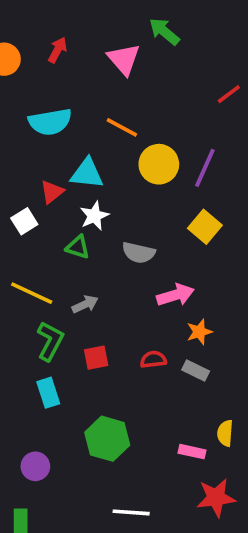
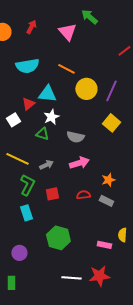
pink arrow: (175, 295) -> (79, 163), moved
red star: (216, 498) -> (99, 276), moved

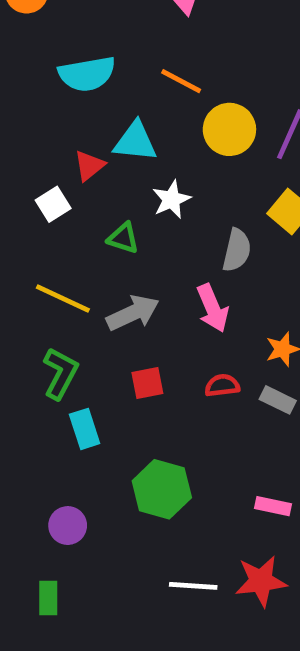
white star: (51, 117) -> (171, 199), moved
gray semicircle: (75, 137) -> (237, 250), moved, turned -90
pink arrow: (79, 163) -> (213, 308), turned 84
gray arrow: (46, 165) -> (133, 313), size x1.5
green L-shape: (27, 185) -> (60, 373), moved

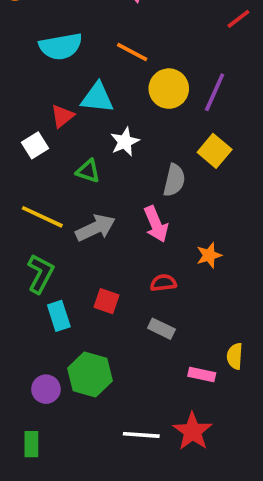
red square: (147, 383) -> (106, 301), moved, turned 30
gray rectangle: (278, 400) -> (161, 329), moved
green hexagon: (162, 489) -> (90, 374), moved
red star: (261, 581) -> (193, 431), turned -30

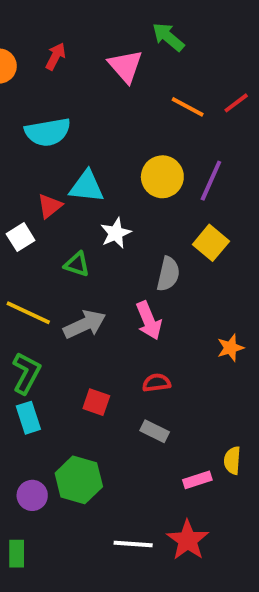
orange line: (132, 52) -> (188, 107), moved
orange star: (209, 255) -> (230, 348), moved
cyan rectangle: (59, 316) -> (28, 418), moved
pink rectangle: (202, 374) -> (197, 480), turned -30

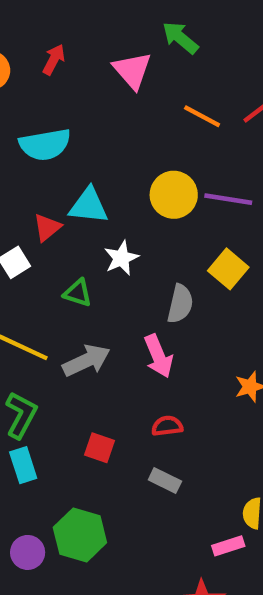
purple line: (211, 181) -> (228, 199), turned 75
pink rectangle: (197, 480) -> (228, 546), moved

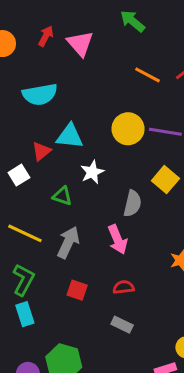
pink triangle: (132, 70) -> (80, 44), moved
gray arrow: (86, 361) -> (68, 242), turned -40
red square: (100, 448) -> (77, 290), moved

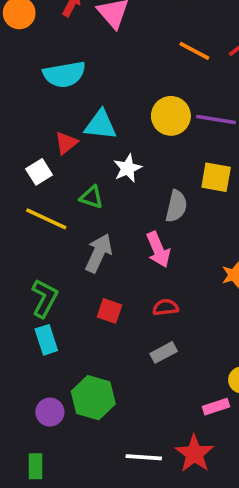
yellow square: (165, 180) -> (216, 177), turned -30
yellow line: (25, 233) -> (46, 219), moved
gray rectangle: (122, 325) -> (164, 352), turned -54

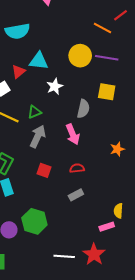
orange line: (194, 51) -> (102, 28), moved
green triangle: (91, 197) -> (34, 112), moved, turned -40

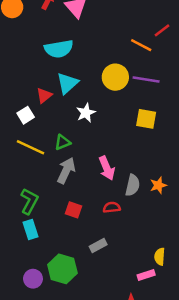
cyan semicircle: (17, 31) -> (59, 49), moved
cyan triangle: (39, 61) -> (67, 83), turned -48
gray semicircle: (83, 109) -> (133, 185), moved
gray rectangle: (76, 195) -> (98, 245), moved

